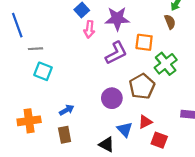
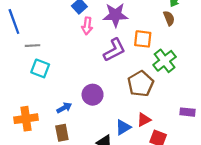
purple circle: (112, 98) -> (93, 95), moved
blue triangle: (125, 129) -> (123, 127), turned 42

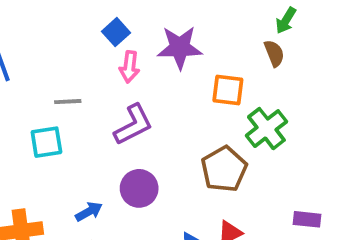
gray line: (33, 46) -> (68, 102), moved
purple L-shape: (114, 50) -> (133, 125), moved
cyan square: (40, 68) -> (46, 142), turned -30

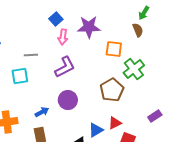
purple rectangle: (307, 219) -> (155, 116), turned -40

